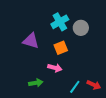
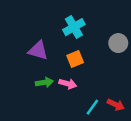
gray circle: (81, 28) -> (118, 43), moved
green arrow: (36, 83) -> (44, 82), moved

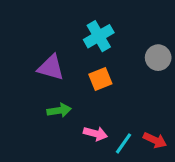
pink arrow: (68, 84) -> (95, 134), moved

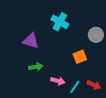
cyan cross: (99, 36) -> (60, 22), turned -30
orange square: (100, 79) -> (80, 57), moved

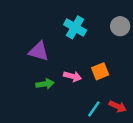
gray circle: (96, 35) -> (120, 26), moved
pink arrow: (58, 81) -> (73, 76), moved

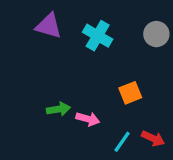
purple triangle: (39, 51) -> (49, 26), moved
pink arrow: (73, 76) -> (88, 119), moved

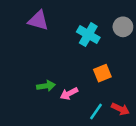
cyan cross: (98, 36) -> (88, 35), moved
pink arrow: (88, 119) -> (69, 94), turned 138

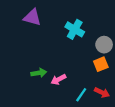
gray circle: (123, 27) -> (104, 45), moved
orange square: (102, 73) -> (101, 64), moved

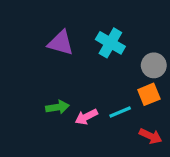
purple triangle: (32, 17) -> (61, 43), moved
cyan line: (81, 95) -> (120, 112), moved, turned 32

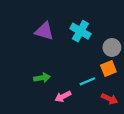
pink arrow: (86, 117) -> (63, 96), moved

